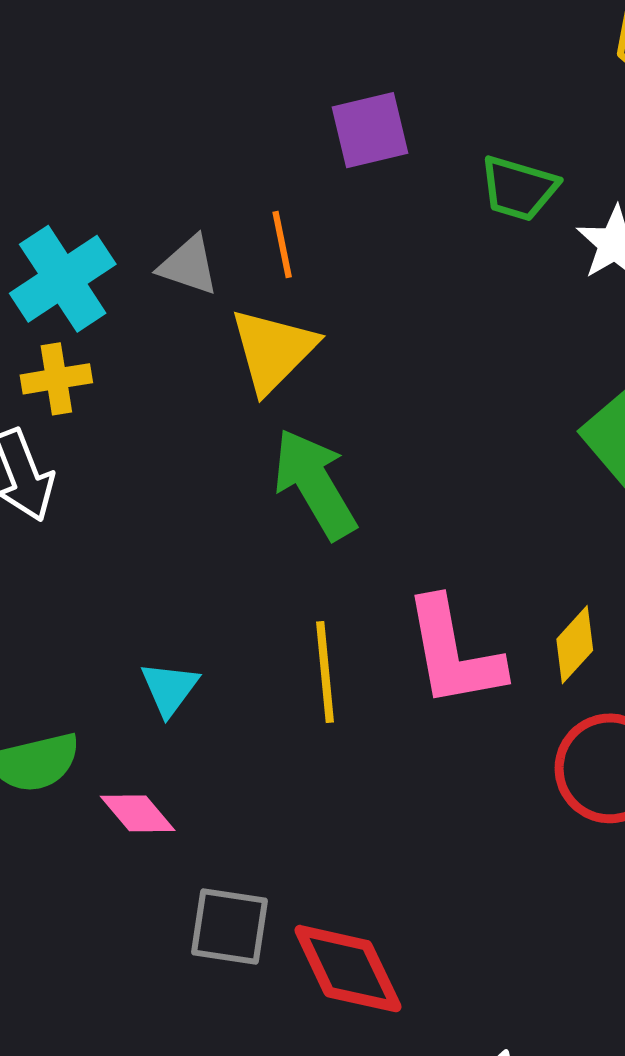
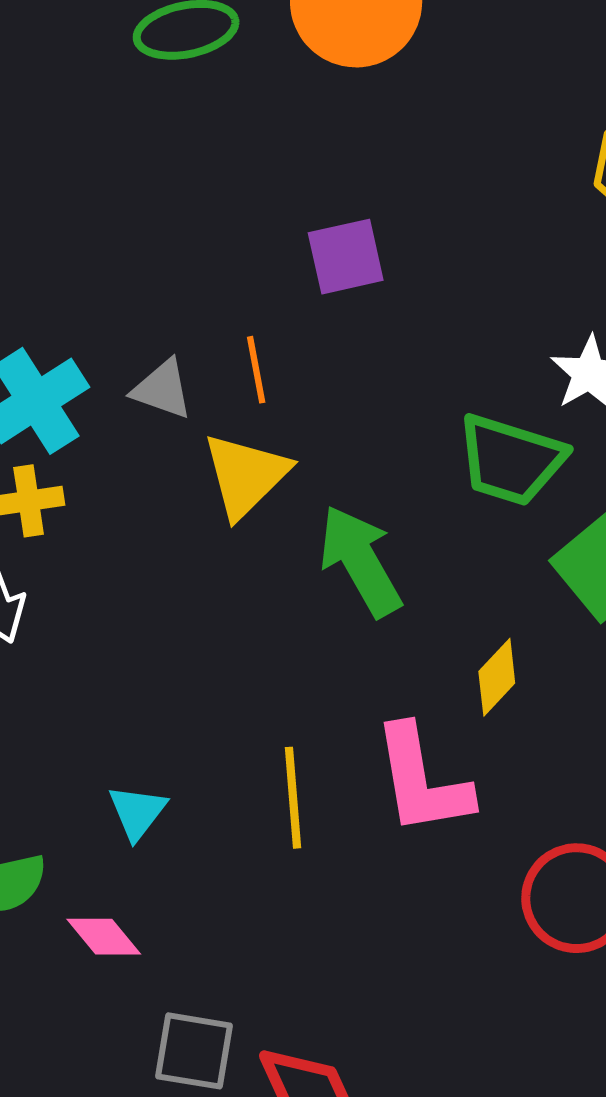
green trapezoid: (519, 188) -> (511, 460), moved, size x1.4
green arrow: (315, 484) -> (360, 561), moved
yellow diamond: (575, 645) -> (497, 677), moved

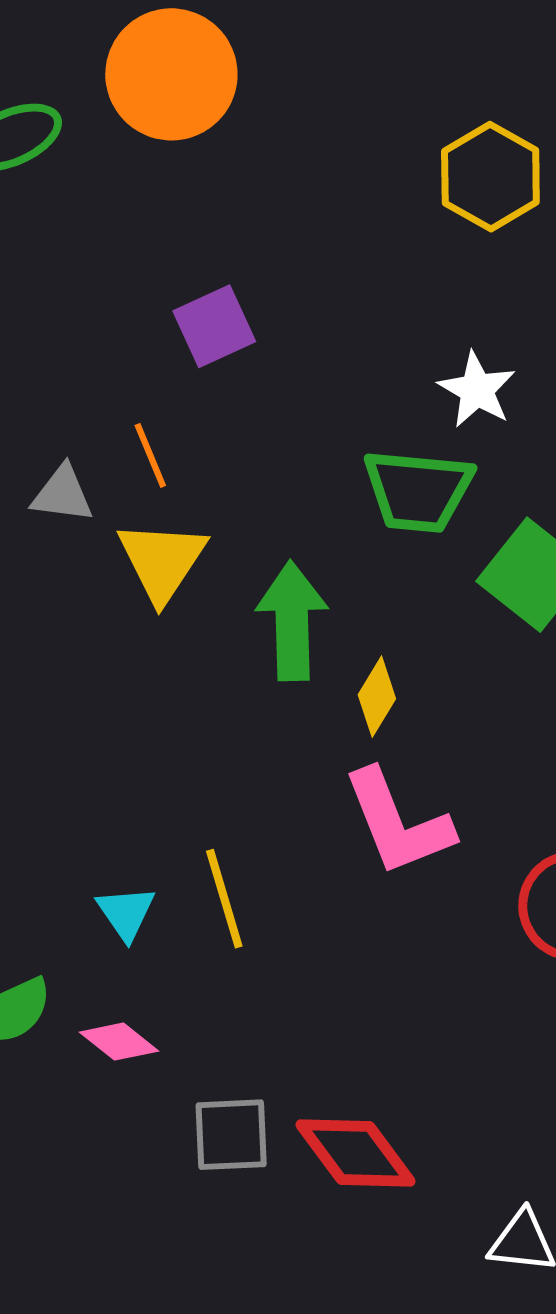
green arrow: (360, 561) -> (292, 621), turned 40
yellow diamond: (497, 677) -> (377, 697), moved
yellow line: (293, 798) -> (224, 899), moved

